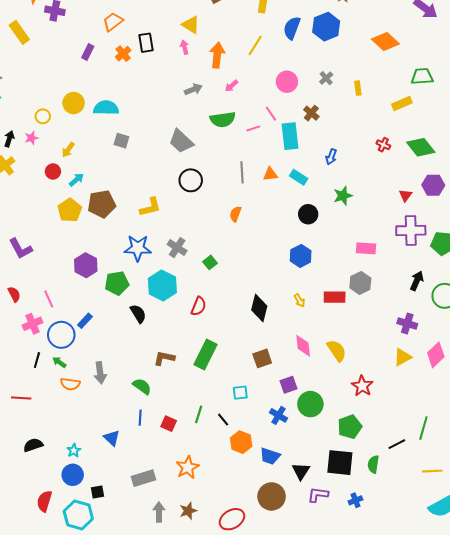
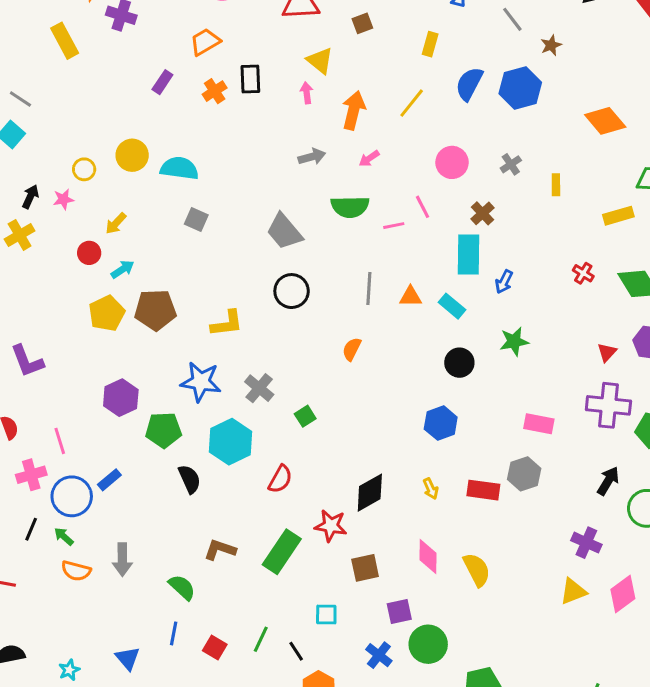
cyan rectangle: (290, 136) -> (468, 255), moved
black diamond: (259, 308) -> (370, 493), turned 40
red star: (362, 386) -> (331, 526), moved, turned -30

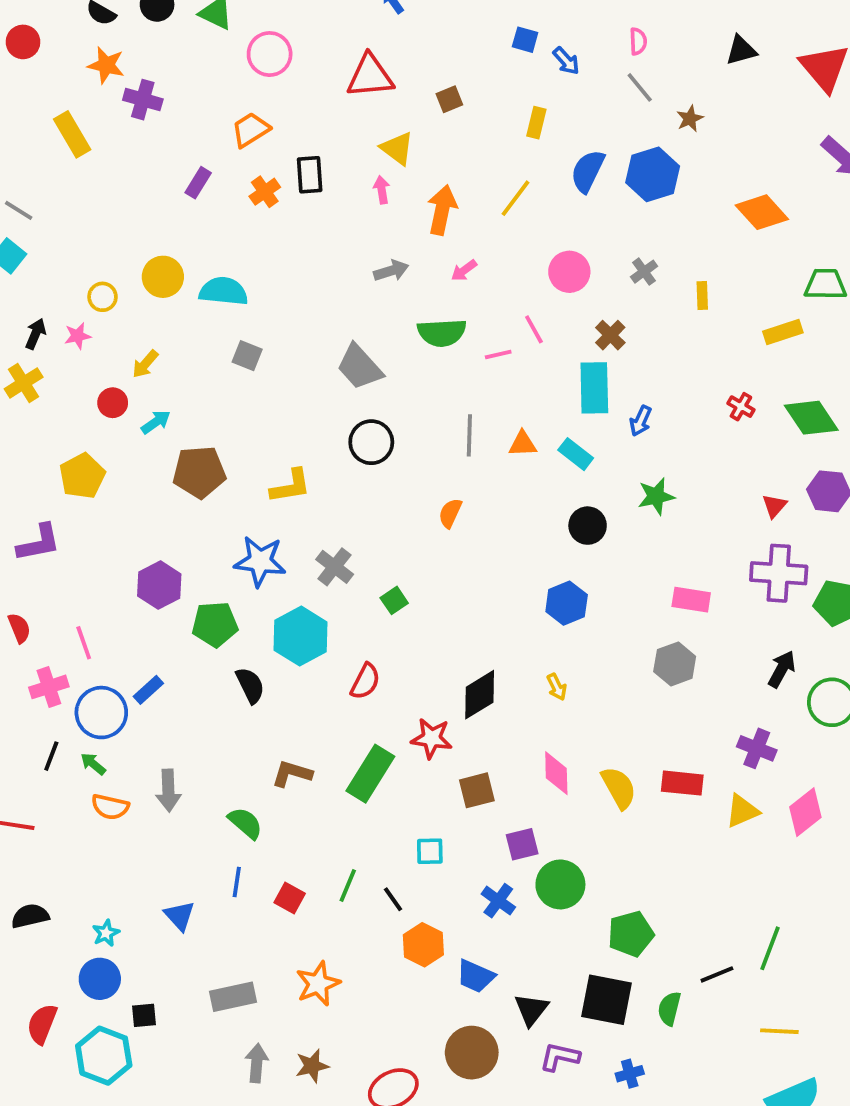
yellow pentagon: (107, 313) -> (82, 476), moved
purple L-shape: (27, 361) -> (39, 543), turned -78
red rectangle: (483, 490) -> (682, 783), moved

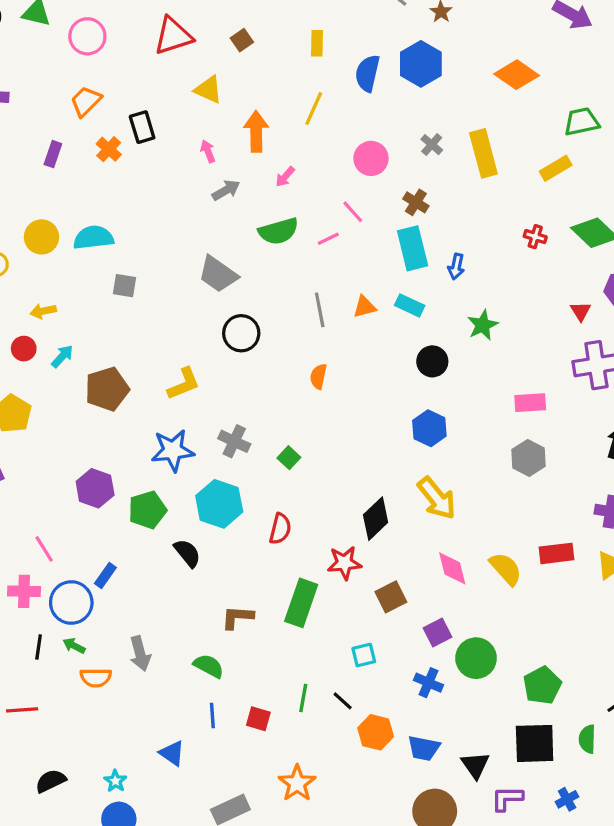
pink arrow: (382, 190) -> (208, 151), moved
yellow rectangle: (702, 296) -> (483, 153), size x2.0
yellow arrow: (145, 364) -> (43, 311), turned 50
pink cross: (49, 687) -> (24, 591), turned 32
yellow arrow: (557, 687) -> (437, 498), size x2.0

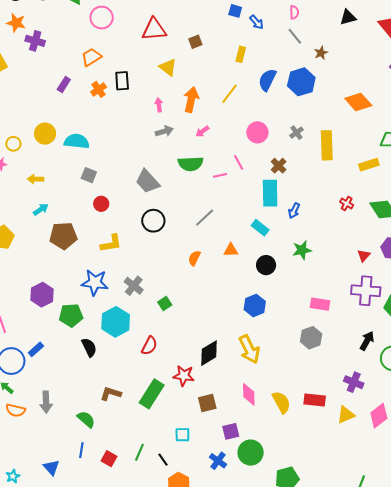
orange triangle: (365, 307) -> (231, 250), moved
gray line: (320, 310) -> (205, 218), turned 45
red circle: (24, 349) -> (101, 204), moved

